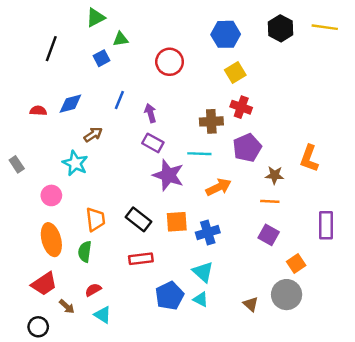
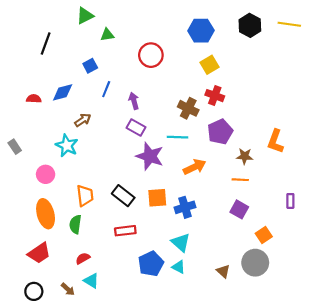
blue square: (101, 58) -> (90, 66), moved
brown cross: (211, 121) -> (188, 108), turned 30
purple rectangle: (326, 225) -> (290, 201), size x0.6
brown arrow: (67, 306) -> (68, 289), moved

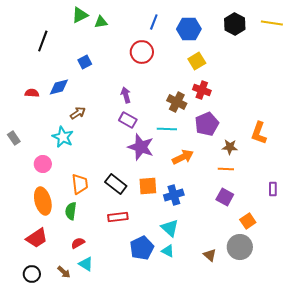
green triangle: (107, 35) -> (101, 22), moved
blue line: (106, 89) -> (154, 22), moved

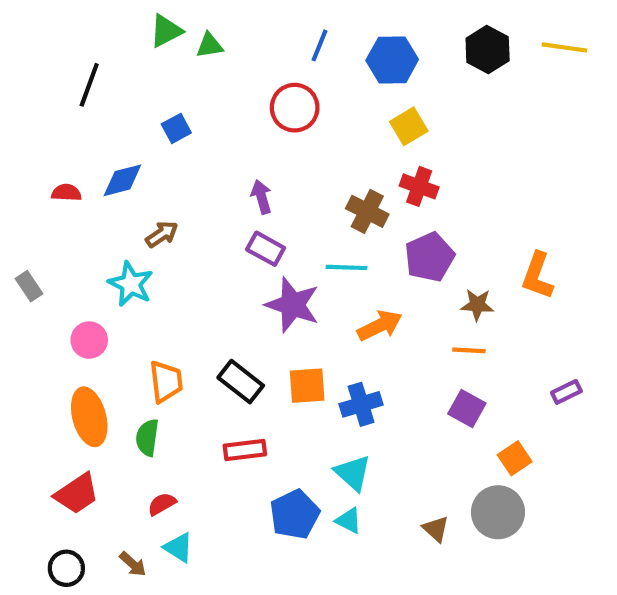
purple rectangle: (273, 189) -> (566, 392), turned 64

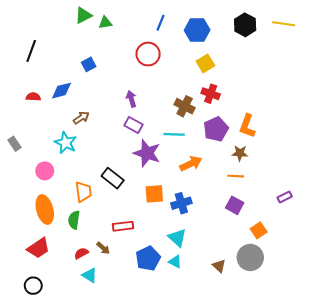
black line: (89, 85) -> (31, 51), moved
orange L-shape: (537, 276) -> (247, 126), moved
black rectangle: (241, 382) -> (113, 178), moved
brown arrow: (133, 564) -> (103, 248), moved

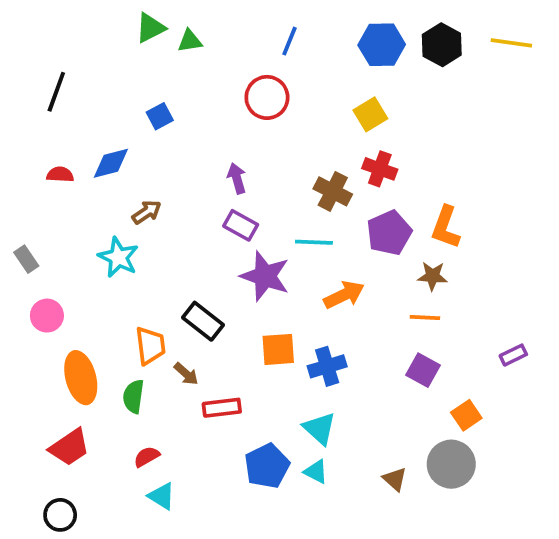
blue hexagon: (197, 30) -> (382, 45), moved
pink circle: (45, 171) -> (47, 316), moved
brown arrow: (103, 248) -> (186, 374), moved

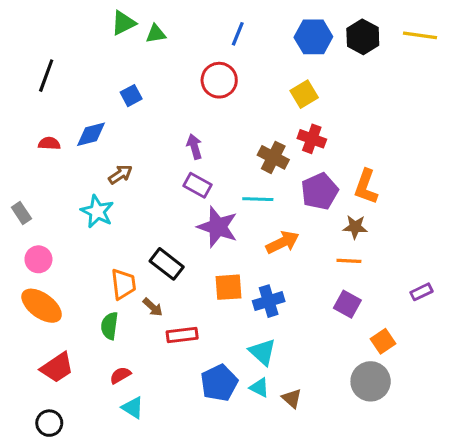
orange ellipse: (81, 378) -> (42, 306), moved, turned -39
brown triangle: (395, 479) -> (292, 398), moved

